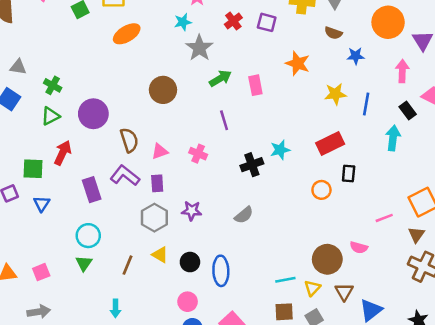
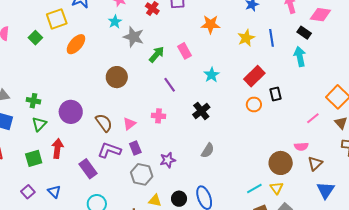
cyan star: (280, 150) -> (212, 75), moved
green square: (33, 169) -> (34, 158), moved
orange circle: (321, 190) -> (254, 104), moved
brown triangle: (344, 292) -> (315, 163), moved, turned 35

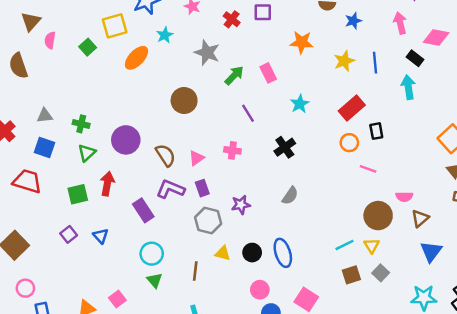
cyan star: (115, 22) -> (165, 35), moved
pink line: (313, 118) -> (368, 169), moved, turned 56

